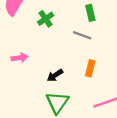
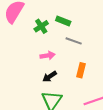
green rectangle: (90, 13) -> (63, 21), moved, turned -56
pink arrow: (20, 58) -> (48, 56), moved

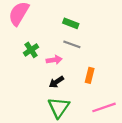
green cross: (41, 26) -> (31, 50), moved
gray line: (74, 41) -> (72, 44), moved

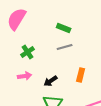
gray line: (72, 44) -> (65, 47), turned -35
pink arrow: (54, 60) -> (25, 76), moved

